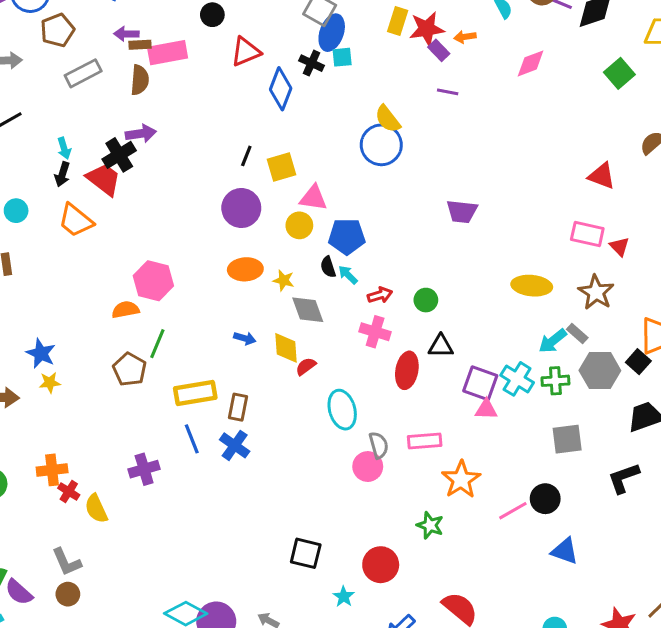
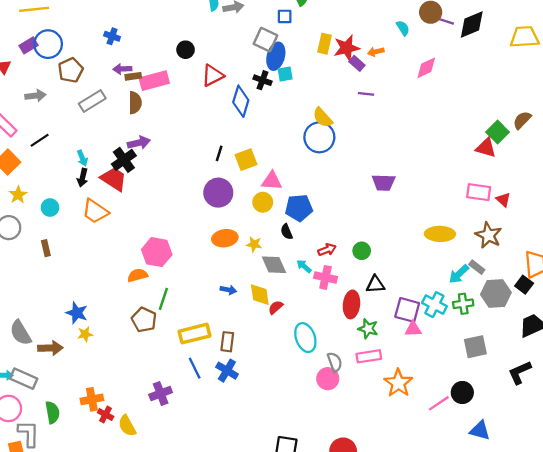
green square: (619, 73) -> (498, 132), moved
cyan arrow: (348, 275) -> (304, 266), moved
green star: (430, 525) -> (368, 329), moved

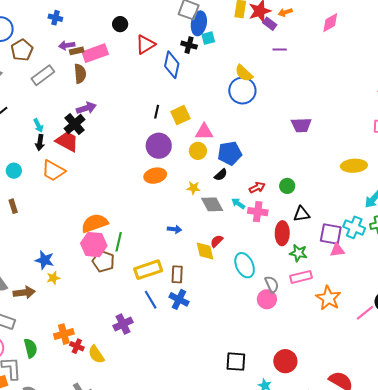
black semicircle: (287, 232) -> (221, 175), turned -104
orange ellipse: (225, 238) -> (155, 176), moved
pink hexagon: (157, 252) -> (94, 245), moved
orange semicircle: (138, 275) -> (95, 223), size x1.5
yellow diamond: (260, 295) -> (205, 251), moved

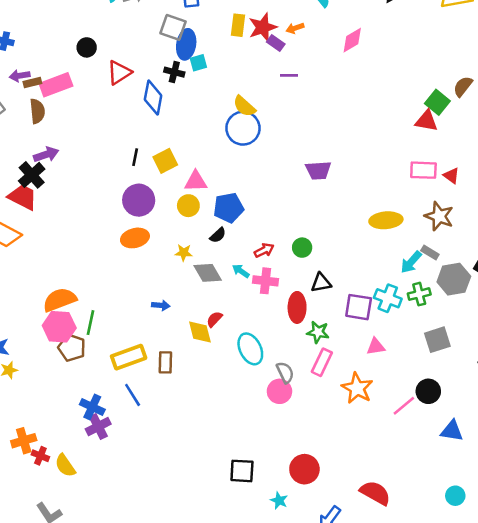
pink triangle: (337, 250) -> (376, 347), moved
pink rectangle: (301, 277) -> (322, 362), turned -50
blue cross: (179, 299) -> (92, 407), moved

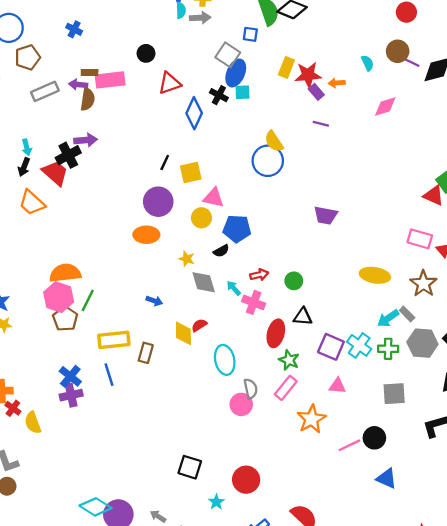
purple arrow: (20, 76) -> (78, 85), moved

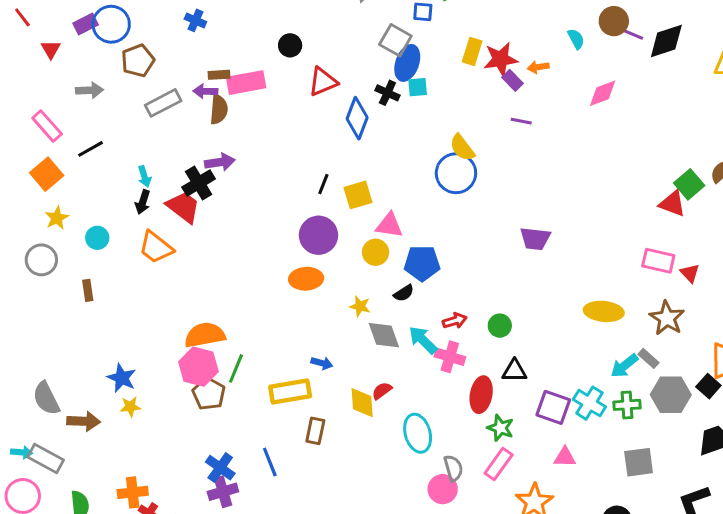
cyan arrow: (234, 288) -> (423, 340), size x1.5
yellow rectangle: (114, 340) -> (290, 391), moved

